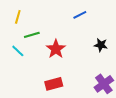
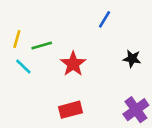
blue line: (80, 15) -> (105, 19), turned -32
yellow line: (18, 17) -> (17, 39), moved

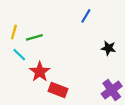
red star: (73, 64) -> (40, 72), moved
red rectangle: (71, 110) -> (58, 90), turned 36

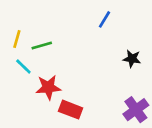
red star: (40, 72) -> (48, 87), turned 30

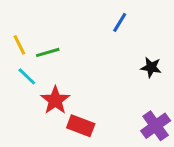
yellow line: (17, 39) -> (19, 45), turned -42
red star: (48, 87) -> (55, 100), turned -30

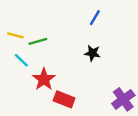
yellow line: (19, 45) -> (15, 35), turned -49
black star: (151, 67) -> (92, 53), moved

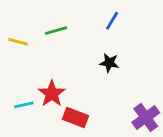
green line: (38, 41) -> (56, 31), moved
cyan line: (21, 60) -> (24, 105), moved, turned -56

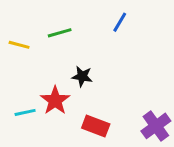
black star: (109, 63) -> (82, 76), moved
red rectangle: (76, 117) -> (96, 126), moved

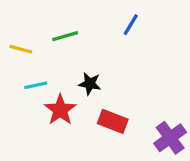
cyan line: (25, 112) -> (36, 85), moved
red rectangle: (96, 126) -> (113, 121), moved

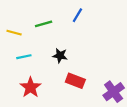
blue line: (131, 25) -> (77, 15), moved
red star: (60, 110) -> (30, 87), moved

